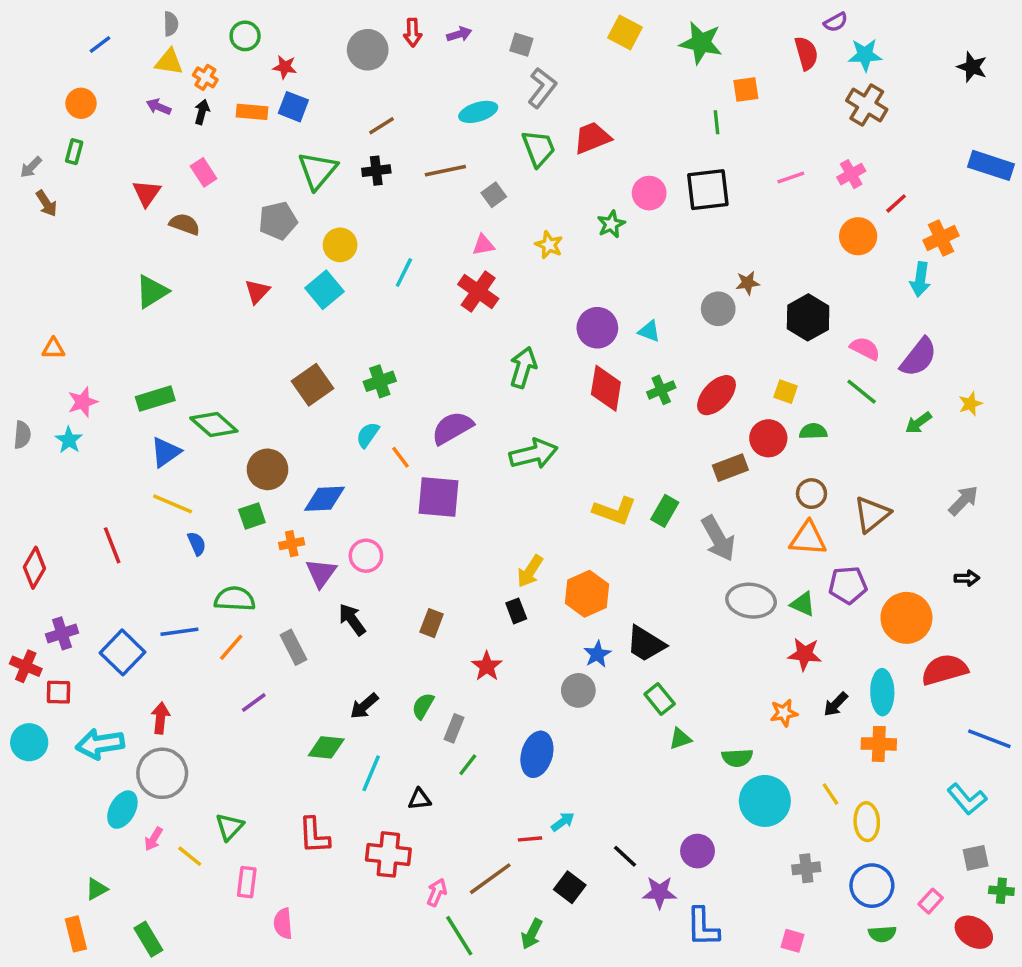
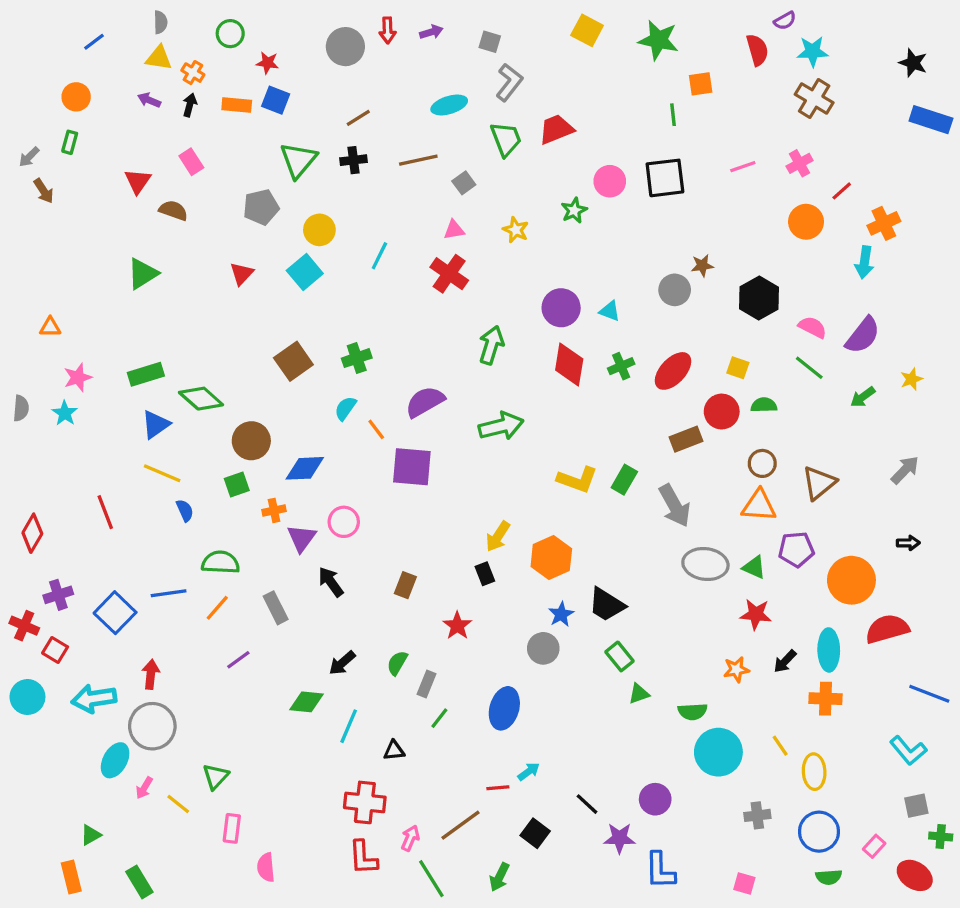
blue rectangle: (991, 165) -> (931, 120), moved
red square: (59, 692) -> (55, 650), turned 30
red L-shape: (314, 835) -> (363, 858), moved

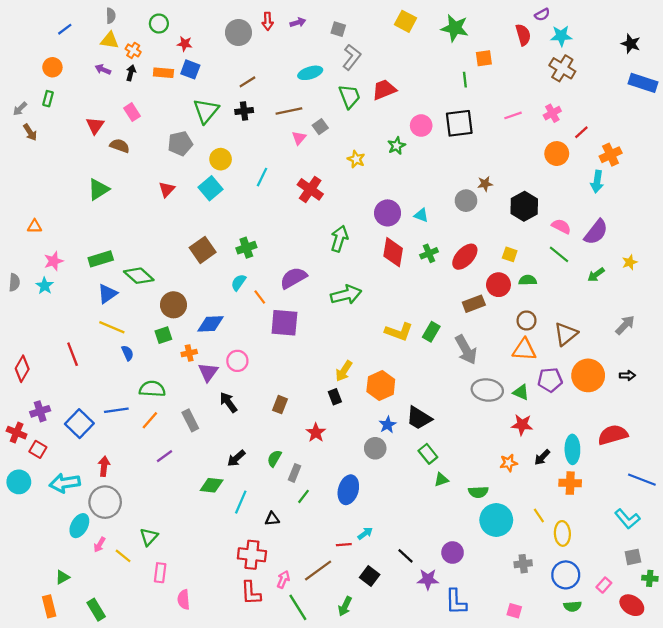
pink triangle: (454, 230) -> (299, 138), moved, turned -40
orange circle: (851, 580) -> (588, 375), moved

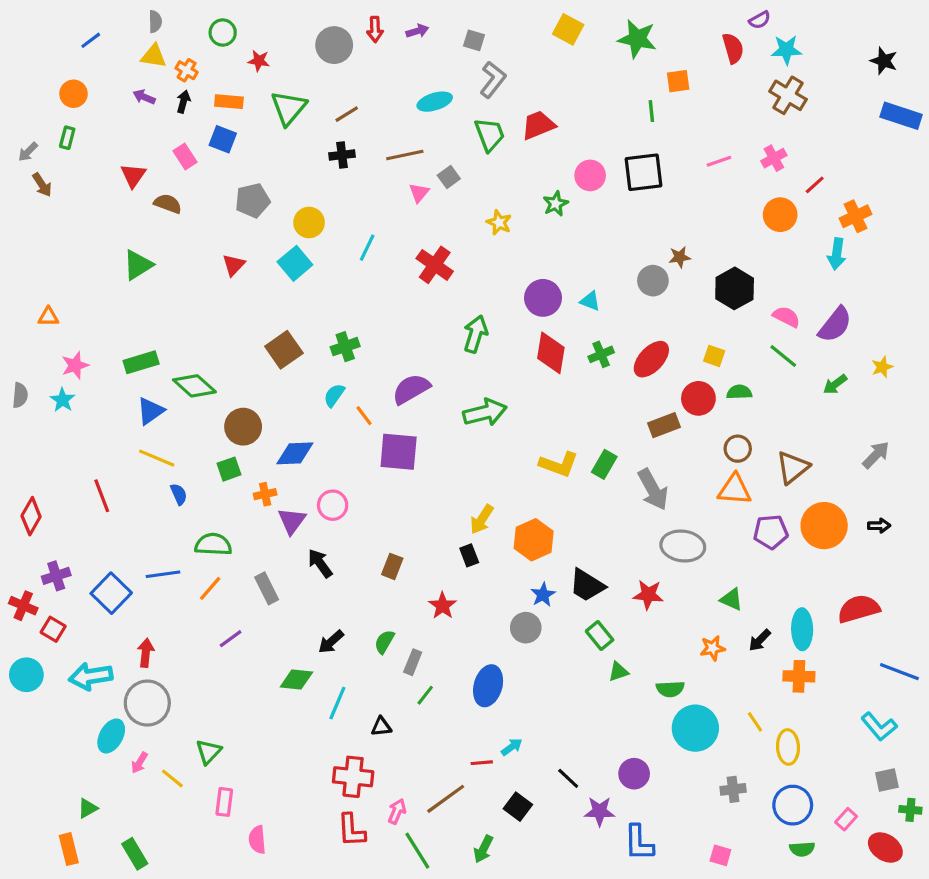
blue square: (190, 69) -> (223, 139), moved
green triangle: (206, 111) -> (289, 108), moved
green triangle: (521, 392) -> (731, 599), moved
red star: (522, 425) -> (648, 595), moved

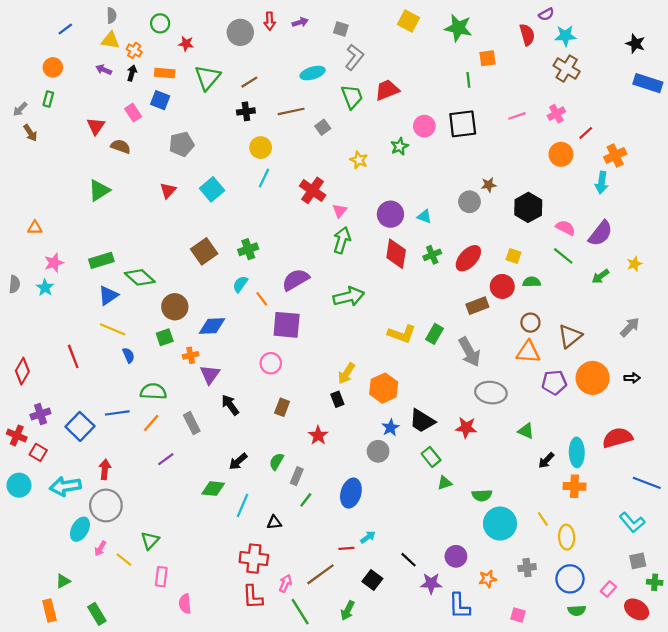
pink triangle: (419, 193) -> (340, 211), moved
yellow circle: (309, 223) -> (261, 148), moved
pink circle: (333, 505) -> (271, 363), moved
orange star: (713, 648) -> (488, 579), moved

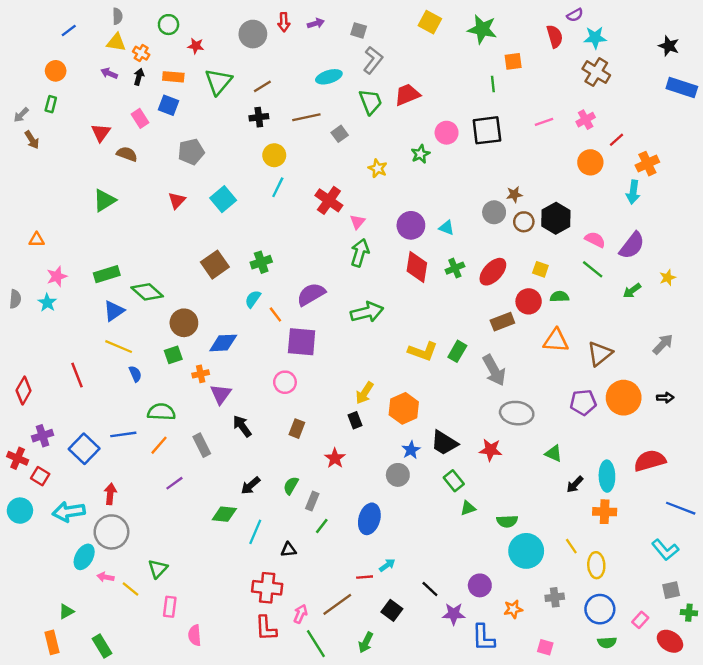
brown circle: (530, 323) -> (524, 222), moved
orange triangle: (528, 352) -> (556, 341), moved
pink arrow: (100, 548) -> (106, 577), turned 70

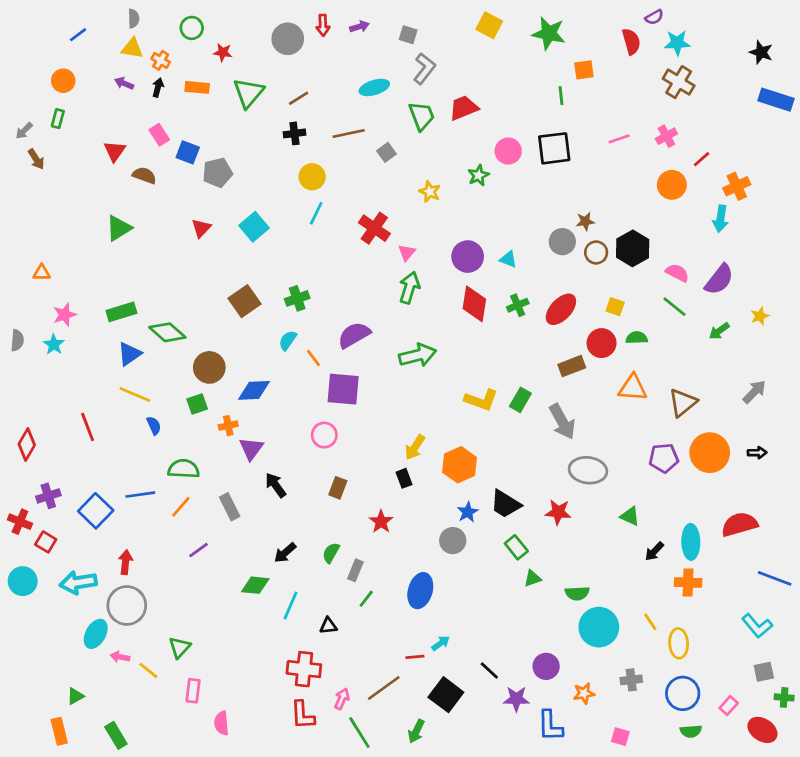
blue square: (169, 105) -> (188, 152), moved
black square: (392, 610) -> (446, 695), size x1.4

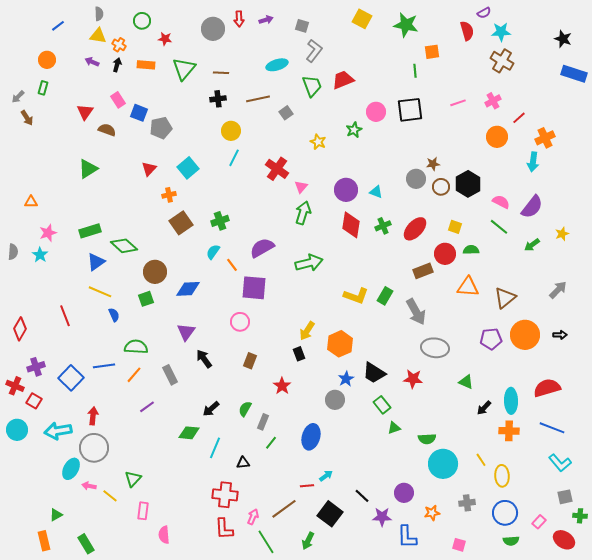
brown line: (299, 98) -> (221, 73), turned 35
orange cross: (228, 426) -> (169, 195), moved
blue line: (775, 578) -> (552, 428), moved

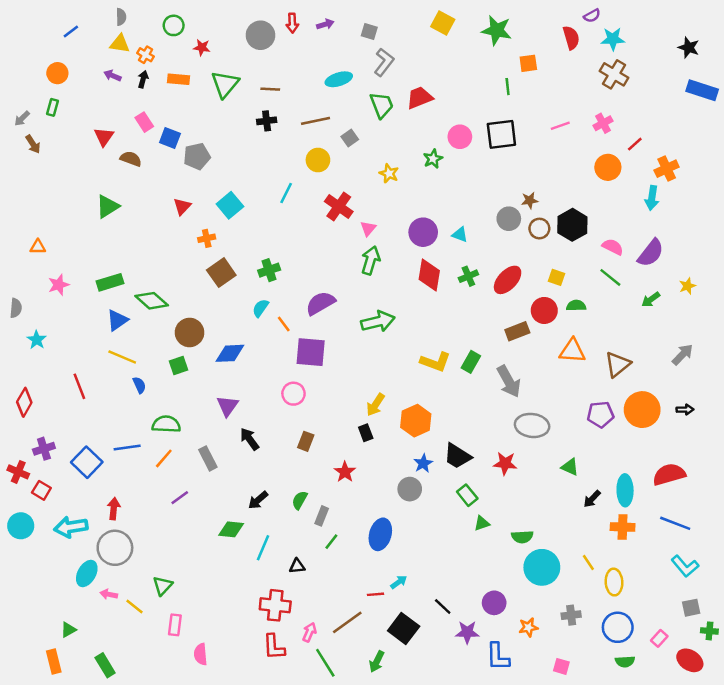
yellow circle: (231, 131) -> (318, 160), moved
cyan star: (40, 255) -> (37, 340), moved

